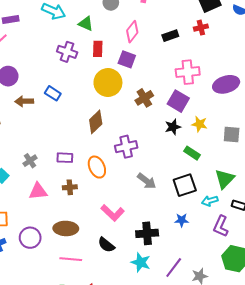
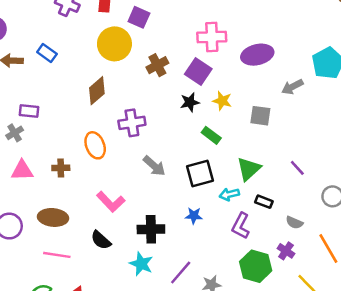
purple rectangle: (65, 158) -> (29, 111), moved

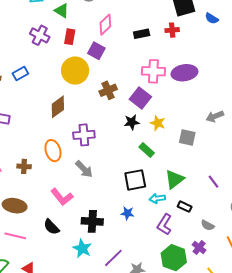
blue rectangle: (47, 53) -> (20, 73), turned -70
purple ellipse: (257, 55) -> (184, 73), moved
gray arrow: (154, 166) -> (84, 169), moved

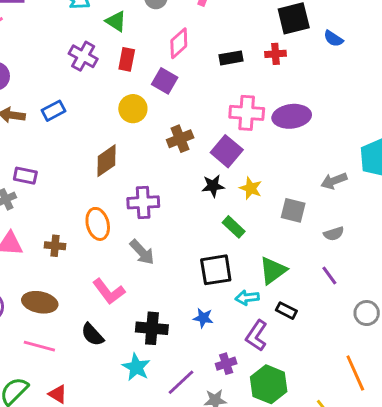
yellow circle: (75, 71) -> (133, 109), size x0.7
gray semicircle: (208, 225) -> (334, 234), moved, turned -48
purple cross: (199, 247) -> (226, 364), moved, turned 32

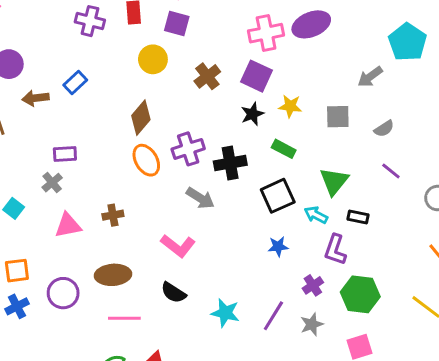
orange ellipse: (98, 224) -> (146, 160), moved
cyan arrow: (247, 298) -> (316, 215), turned 50
black cross: (152, 328) -> (230, 163), moved

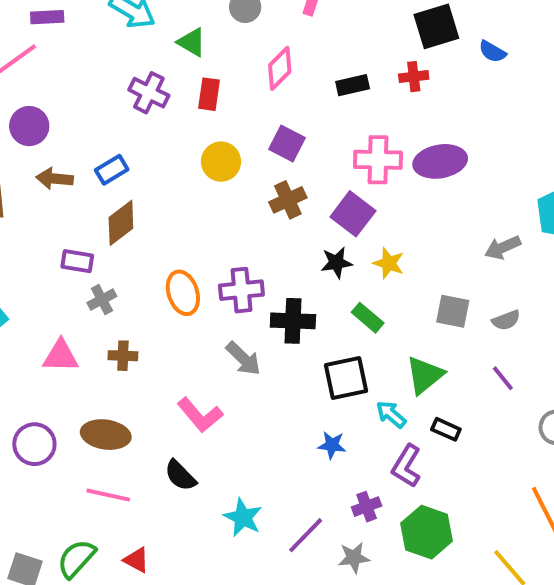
purple square: (177, 23) -> (287, 143), moved
gray square: (338, 117) -> (453, 311), moved
brown diamond: (141, 118) -> (121, 223), moved
gray cross: (52, 183) -> (102, 300), moved

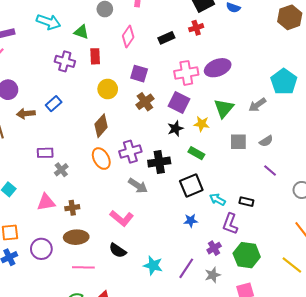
brown diamond: (121, 223) -> (101, 126), moved
brown cross: (123, 356) -> (72, 208), moved
green triangle: (425, 375) -> (224, 108), moved

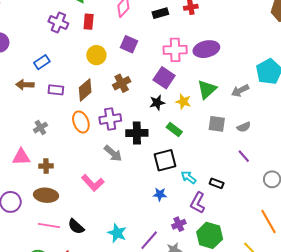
brown cross: (145, 102) -> (122, 83), moved
brown arrow: (26, 114) -> (25, 85), moved
purple rectangle: (45, 153) -> (56, 90), moved
black semicircle: (118, 250) -> (76, 226), moved

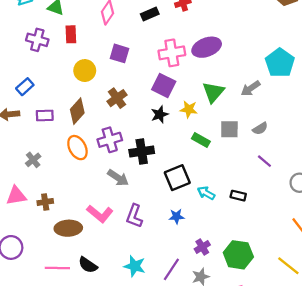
green rectangle: (174, 129) -> (201, 140), moved
brown ellipse: (46, 195) -> (68, 228), moved
purple L-shape: (198, 203) -> (134, 216), moved

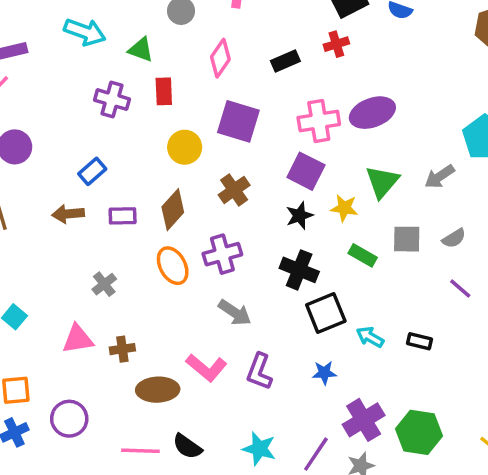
purple square: (119, 53) -> (238, 121), size x1.4
black cross: (142, 152) -> (299, 270), moved, turned 30
purple cross: (202, 247) -> (364, 420), size x1.6

